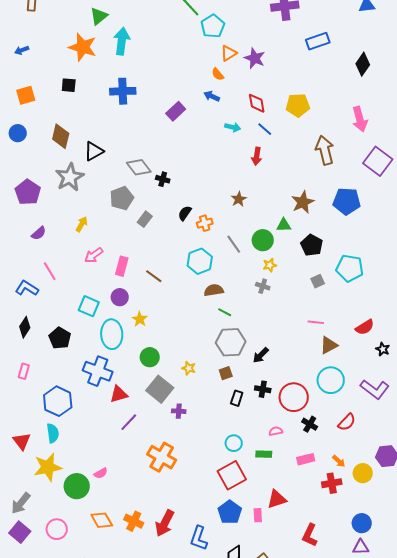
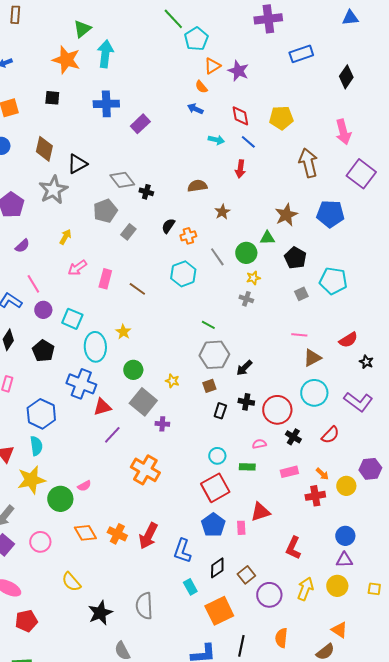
purple rectangle: (176, 111) -> (140, 124), moved
brown semicircle: (214, 290) -> (197, 186), moved
purple circle: (120, 297) -> (43, 310), moved

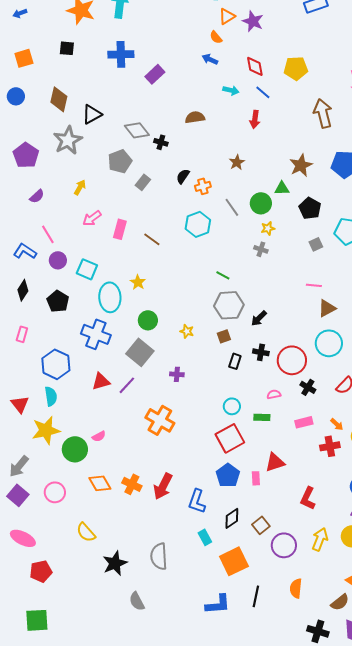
brown semicircle: (197, 186) -> (195, 117), moved
gray square: (143, 402) -> (140, 352), moved
red triangle: (102, 407) -> (101, 381), moved

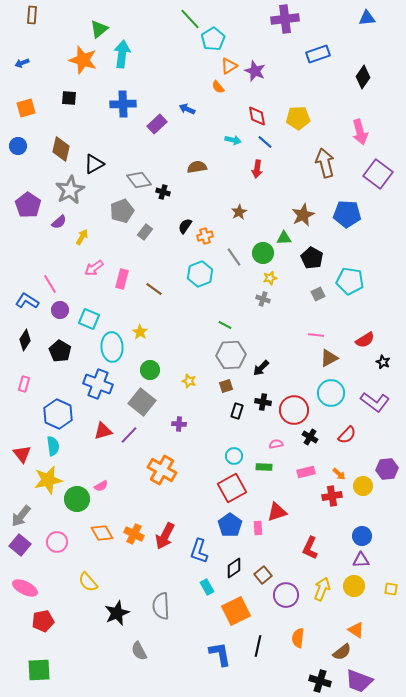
blue arrow: (210, 59) -> (187, 109), moved
purple semicircle: (37, 196) -> (59, 222), moved
blue L-shape: (218, 604) -> (220, 654), turned -96

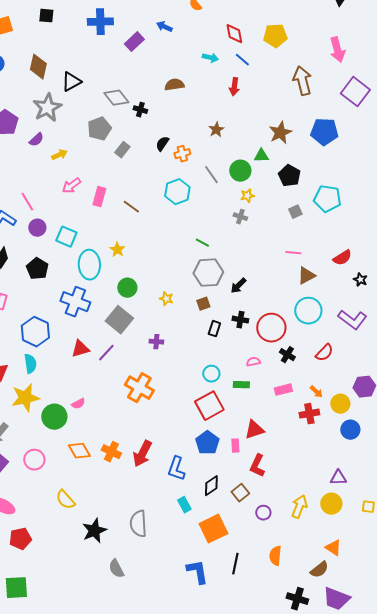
yellow arrow: (82, 237) -> (59, 155), turned 35
blue circle: (362, 536) -> (350, 430), moved
red L-shape: (310, 548) -> (257, 466), moved
purple circle: (286, 595) -> (263, 513), size x0.6

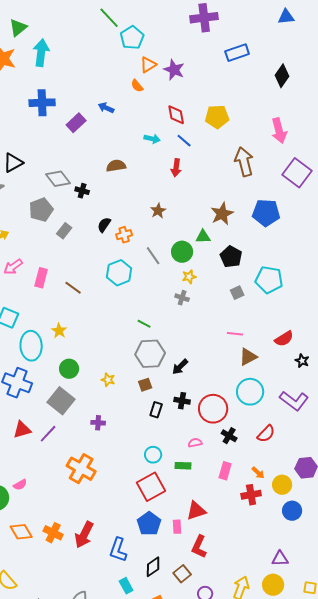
pink rectangle: (283, 390) -> (225, 471), turned -60

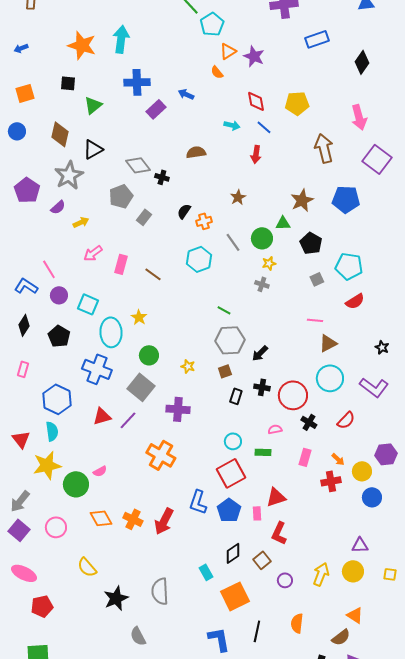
green triangle: (18, 28) -> (93, 105), moved
blue cross: (42, 103) -> (137, 82), moved
red semicircle: (284, 339) -> (355, 301), moved
purple cross: (98, 423) -> (178, 409), size x1.6
blue L-shape: (118, 550) -> (198, 502), moved

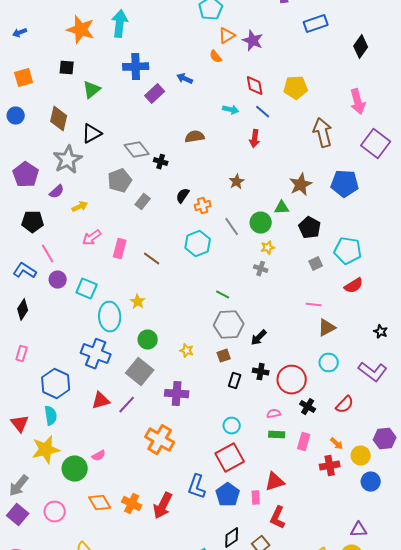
black pentagon: (59, 336) -> (33, 222), moved, turned -30
cyan circle: (330, 378) -> (329, 363), size x0.7
green rectangle: (263, 452) -> (277, 435), moved

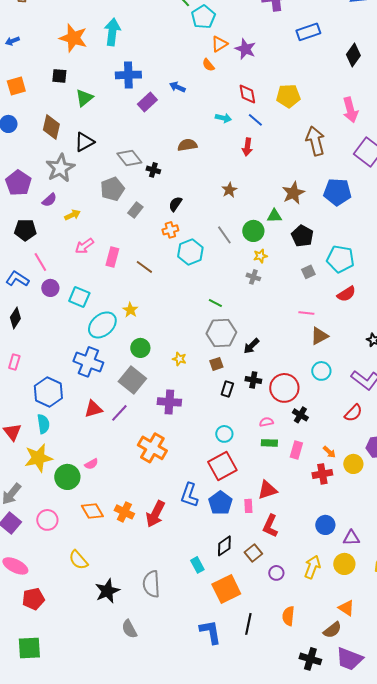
orange cross: (203, 206) -> (170, 230), moved
cyan ellipse: (110, 317) -> (102, 325), turned 52
red semicircle: (345, 405) -> (353, 413), moved
blue circle: (371, 482) -> (325, 525), moved

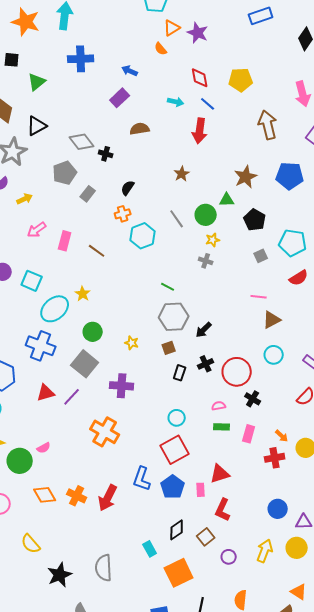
purple rectangle: (147, 102) -> (120, 98), moved
red arrow: (247, 147) -> (200, 131), size x1.4
black cross: (253, 380) -> (206, 364), turned -35

